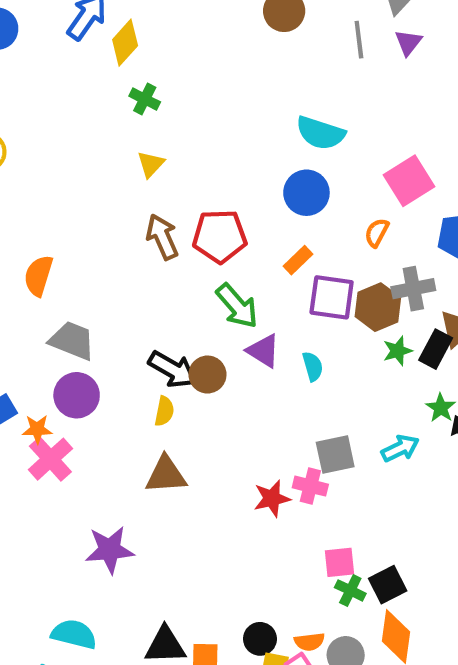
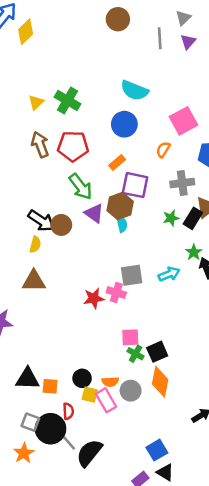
green cross: (145, 99) -> (67, 101), moved, size x1.5
brown hexagon: (378, 307) -> (120, 206), moved

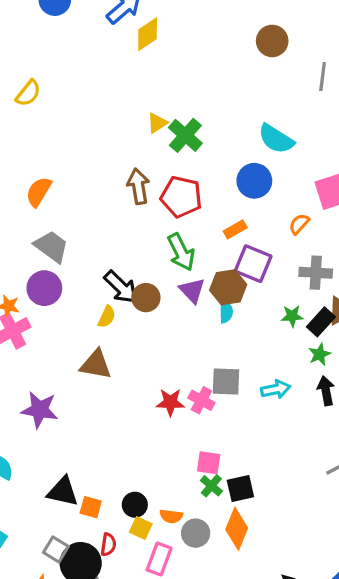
yellow triangle: (36, 102) -> (157, 123), moved
green star: (194, 252) -> (320, 354), moved
pink rectangle: (106, 400) -> (159, 559), moved, turned 40

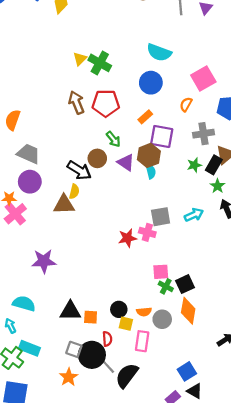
green arrow: (181, 252) -> (113, 139), size x0.7
brown circle: (146, 298) -> (97, 158), moved
brown triangle: (96, 364) -> (64, 205), moved

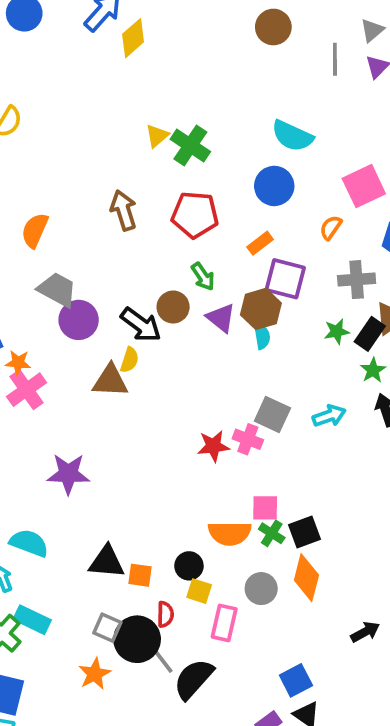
brown arrow: (76, 102) -> (124, 210), moved
purple circle: (30, 182) -> (79, 320), moved
gray square: (161, 217) -> (272, 414), turned 30
orange semicircle: (144, 312) -> (230, 533), moved, size x1.6

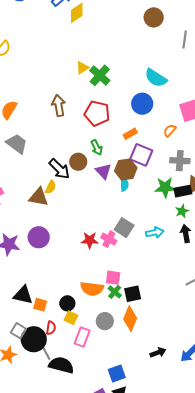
purple circle: (79, 320) -> (39, 237), moved
green star: (337, 331) -> (165, 187), size x1.5
black rectangle: (370, 334) -> (183, 191), turned 36
black semicircle: (194, 679) -> (61, 365), turned 55

